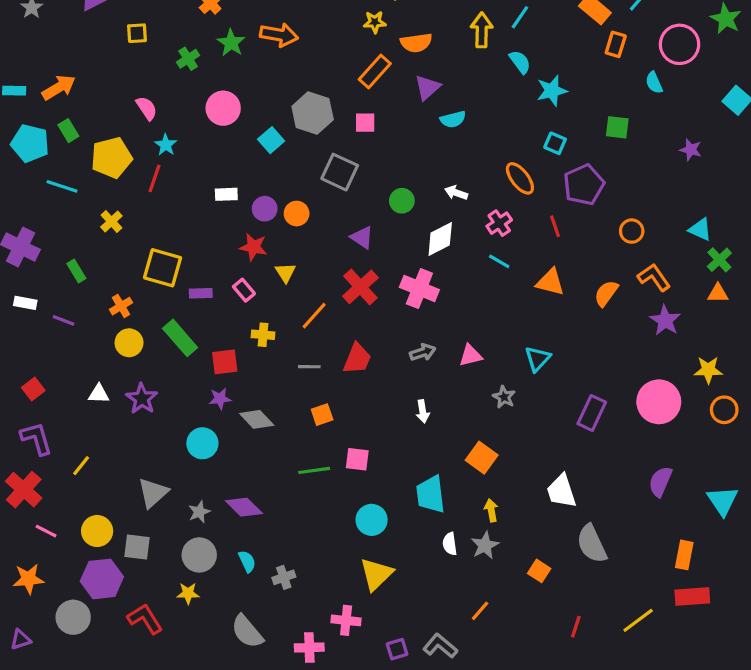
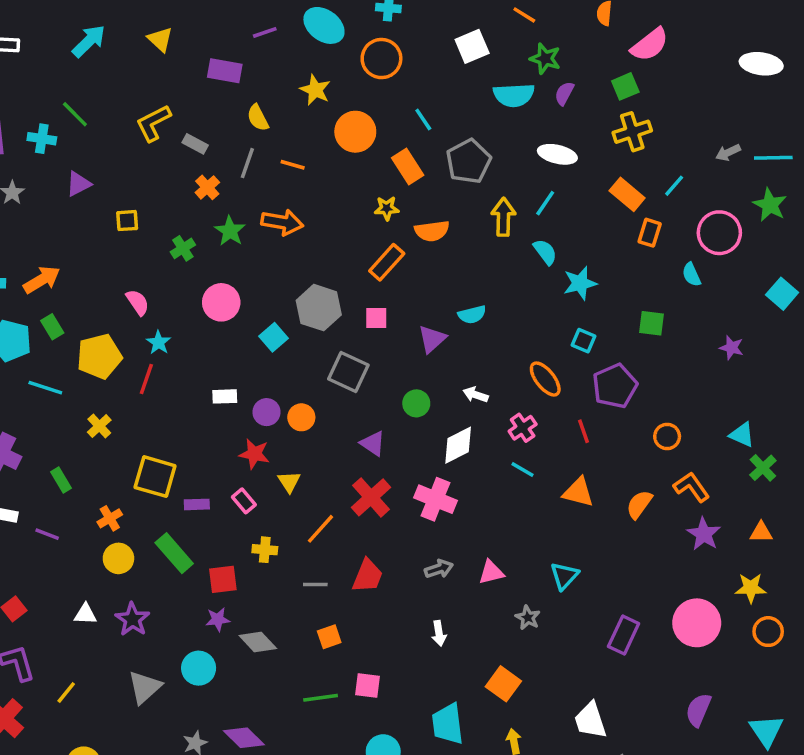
purple triangle: (427, 87) -> (432, 339), moved
orange triangle: (718, 293) -> (761, 532), moved
gray triangle: (153, 493) -> (145, 687), moved

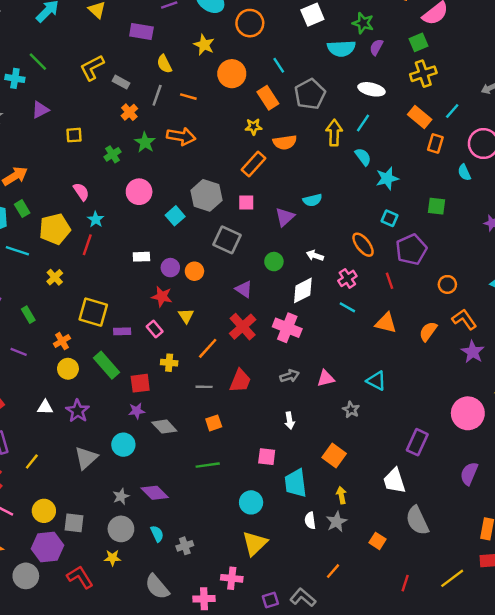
cyan triangle: (564, 576) -> (376, 381), turned -45
purple rectangle: (624, 635) -> (417, 442), moved
pink square: (368, 686) -> (267, 457), moved

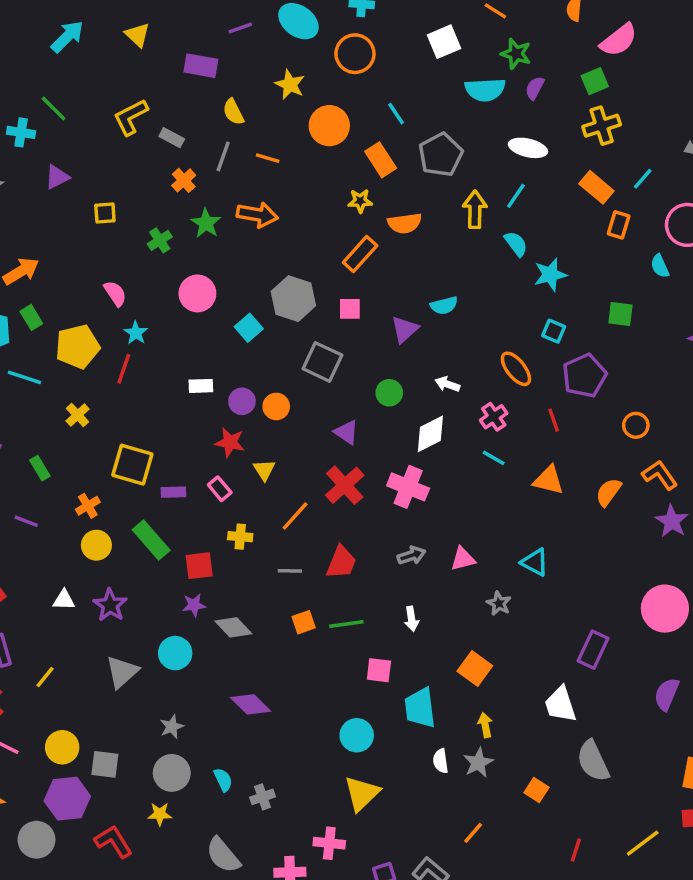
green line: (208, 465) -> (346, 624), moved
purple diamond: (155, 493) -> (251, 704), moved

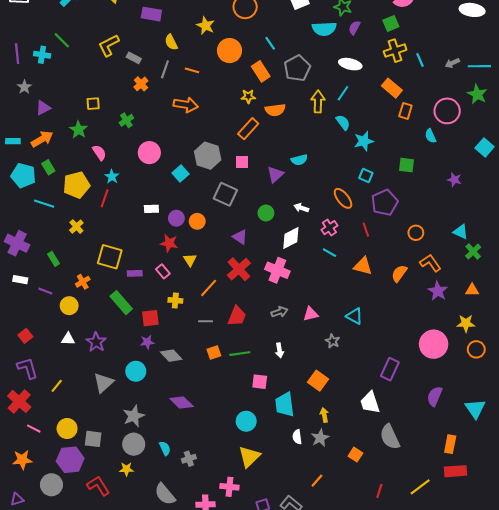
purple triangle: (57, 177) -> (43, 108), moved
cyan line: (643, 179) -> (420, 60), moved, turned -64
green star: (206, 223) -> (79, 130), moved
yellow circle: (96, 545) -> (69, 306), moved
gray star: (172, 727) -> (134, 416), size x1.5

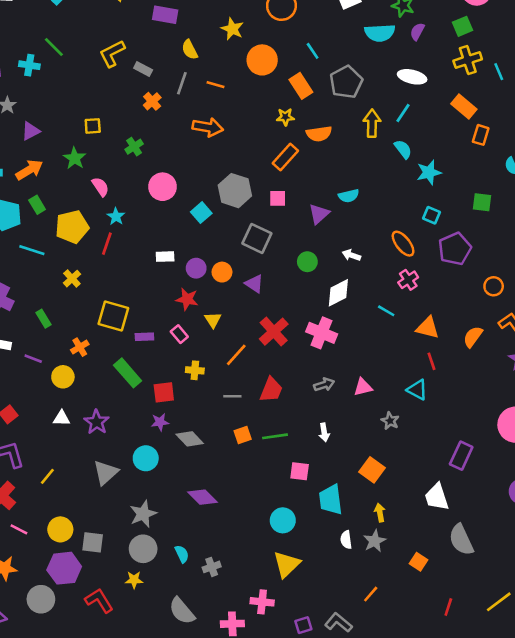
pink cross: (329, 228) -> (408, 280), moved
red line: (366, 230) -> (431, 361), moved
purple triangle: (240, 237) -> (254, 284), moved

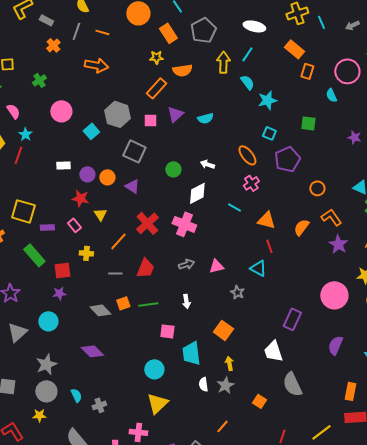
purple triangle: (319, 214) -> (175, 114), moved
gray diamond: (190, 439) -> (100, 310), moved

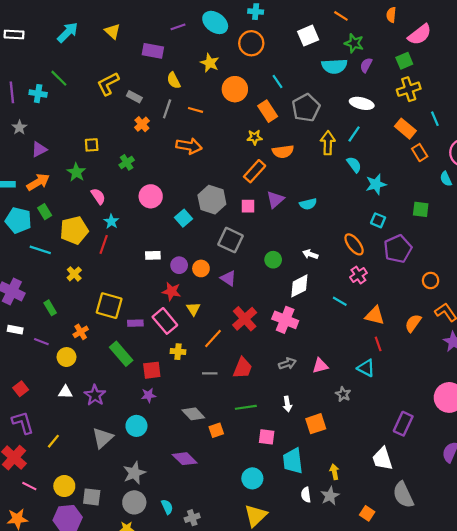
cyan line: (321, 22) -> (435, 119), moved
orange rectangle: (307, 71) -> (420, 153), turned -49
pink rectangle: (74, 225) -> (165, 321), size x1.6
orange square: (123, 303) -> (216, 430), moved
orange square: (223, 330) -> (316, 424), moved, turned 36

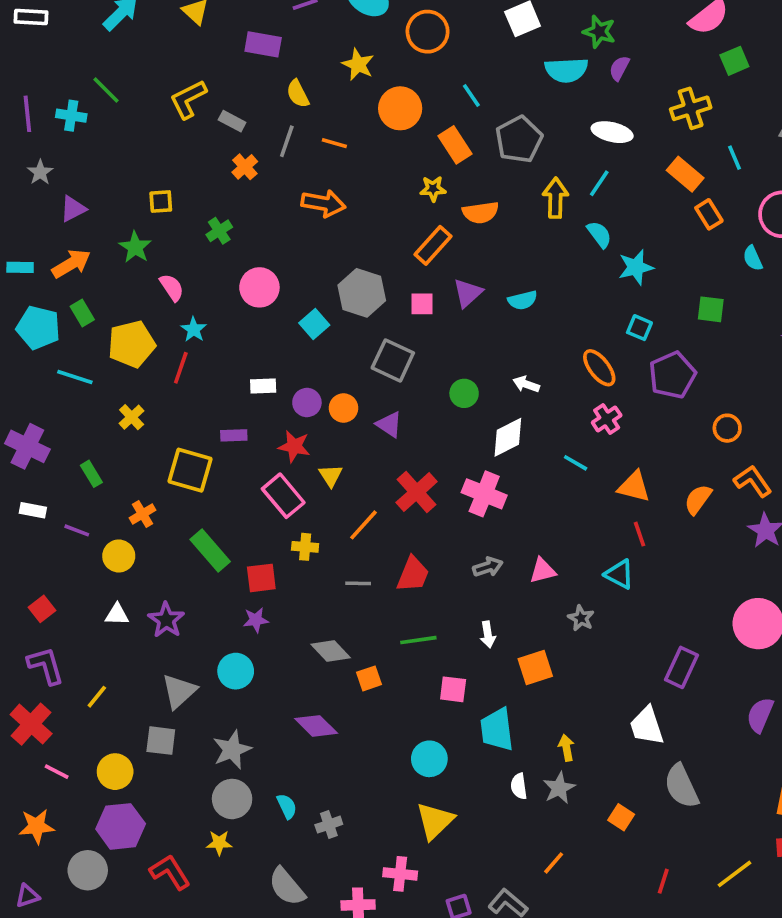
green square: (404, 61) -> (734, 61), moved
purple rectangle: (135, 323) -> (234, 435), moved
gray square: (92, 497) -> (161, 741), moved

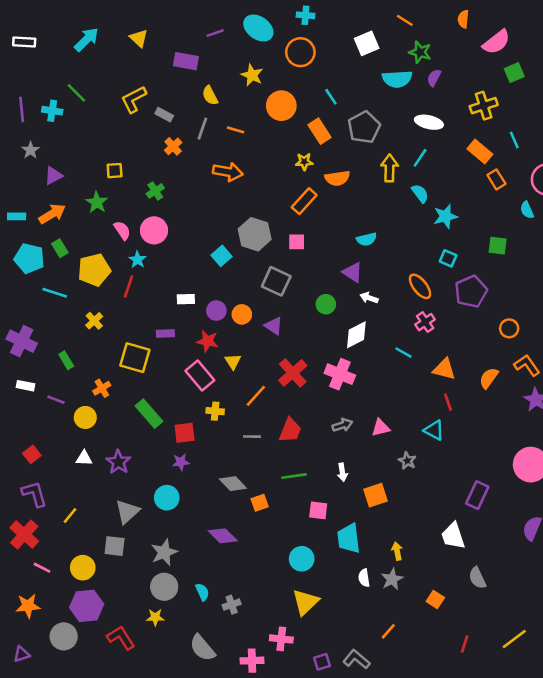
pink circle: (259, 287) -> (154, 230), moved
purple triangle: (468, 293) -> (353, 272), moved, turned -45
gray semicircle: (681, 786) -> (477, 578), size x0.7

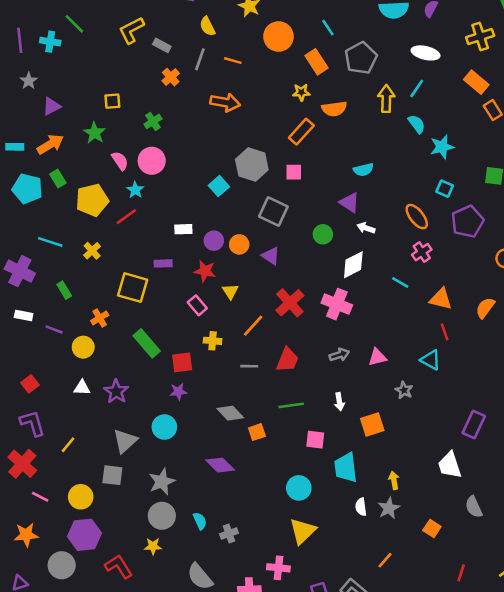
red line: (129, 286) -> (126, 217), turned 35
cyan line: (55, 293) -> (50, 242), moved
pink rectangle: (200, 375) -> (197, 305), size x0.7

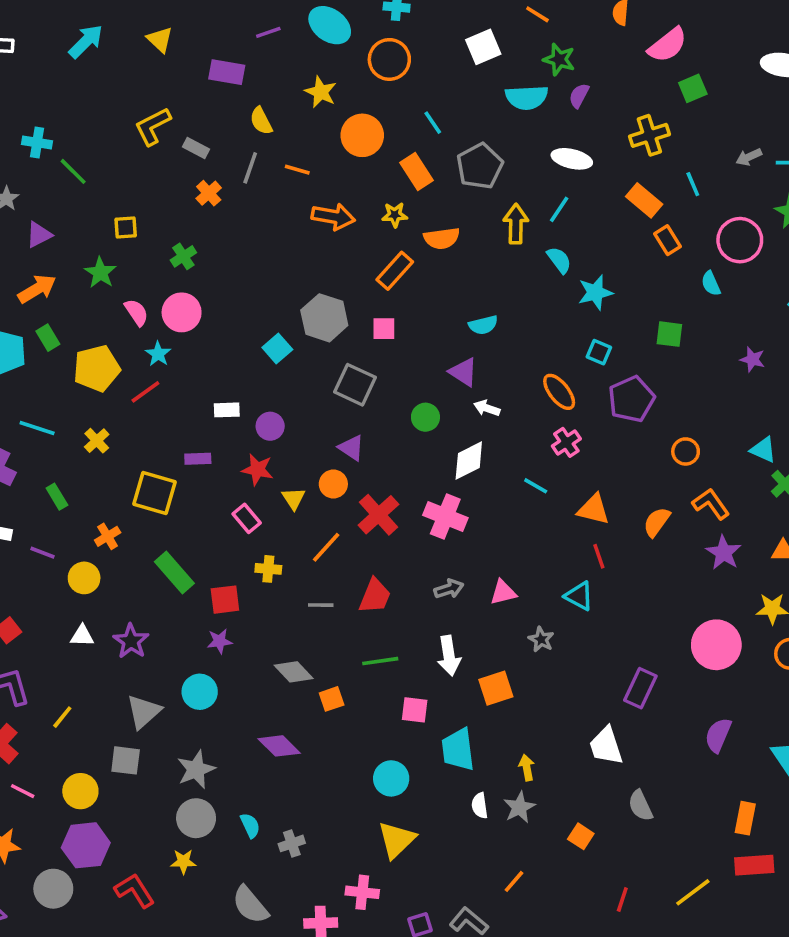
green line: (74, 24) -> (73, 171), moved
orange arrow: (225, 102) -> (333, 217), moved
orange circle: (239, 244) -> (333, 484), moved
white arrow: (339, 402) -> (449, 656), size x1.5

